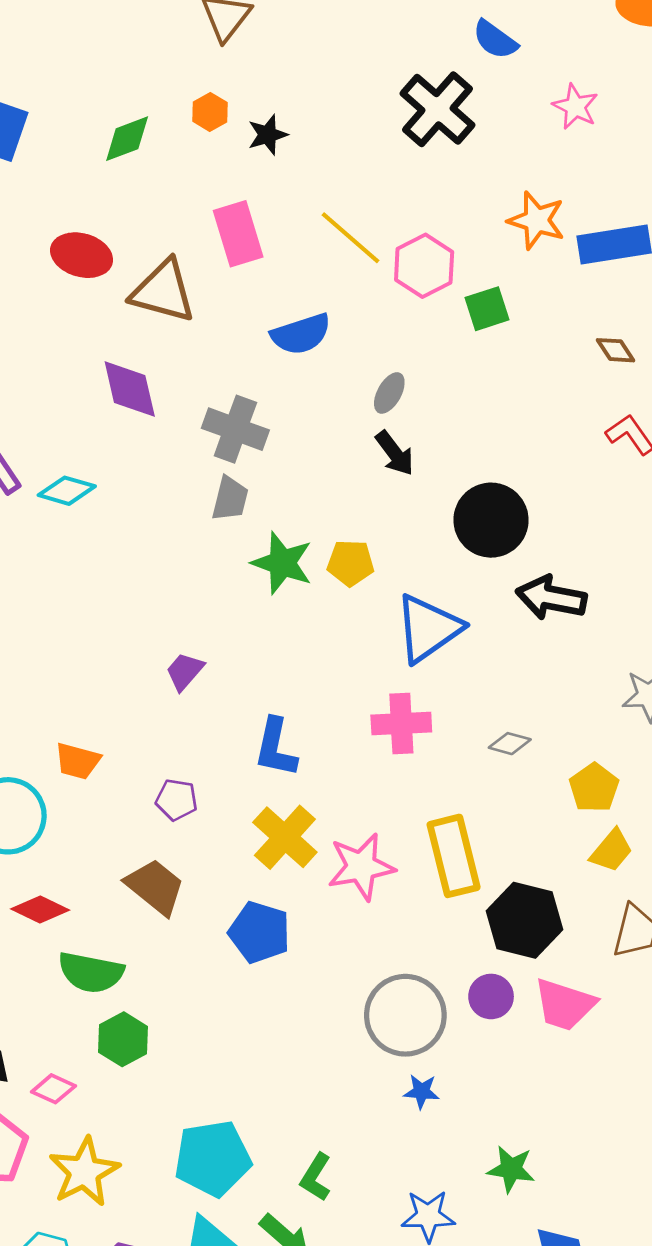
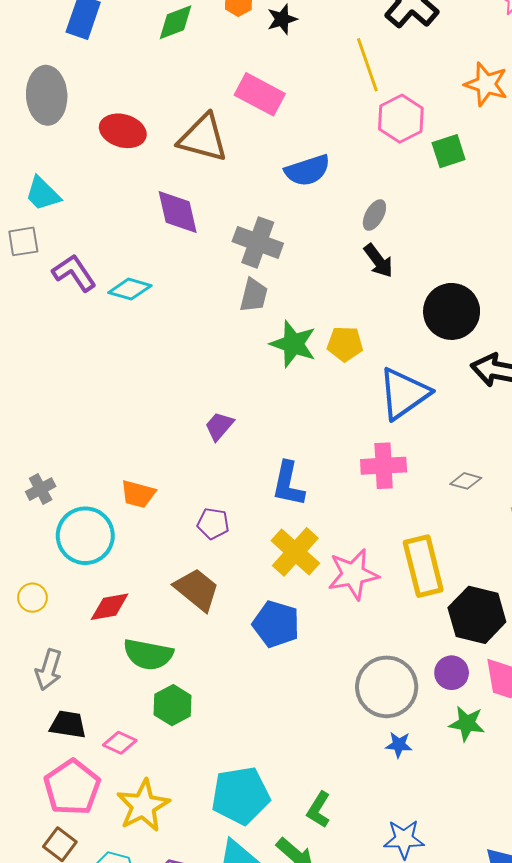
pink rectangle: (238, 234) -> (260, 94), turned -45
yellow line: (351, 238) -> (367, 65), moved, turned 30
red ellipse: (82, 255) -> (123, 131), moved
red diamond: (40, 910) -> (110, 607), turned -36
green star: (511, 1169) -> (467, 723), moved

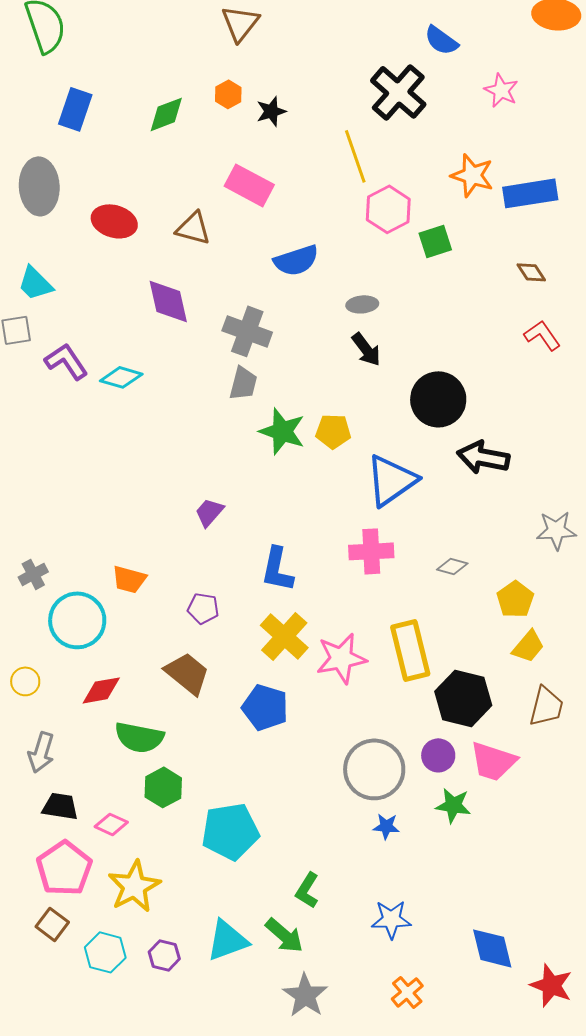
brown triangle: (203, 138) -> (193, 228), size x0.7
gray ellipse: (374, 215) -> (362, 304), turned 56
cyan pentagon: (241, 795) -> (230, 831), moved

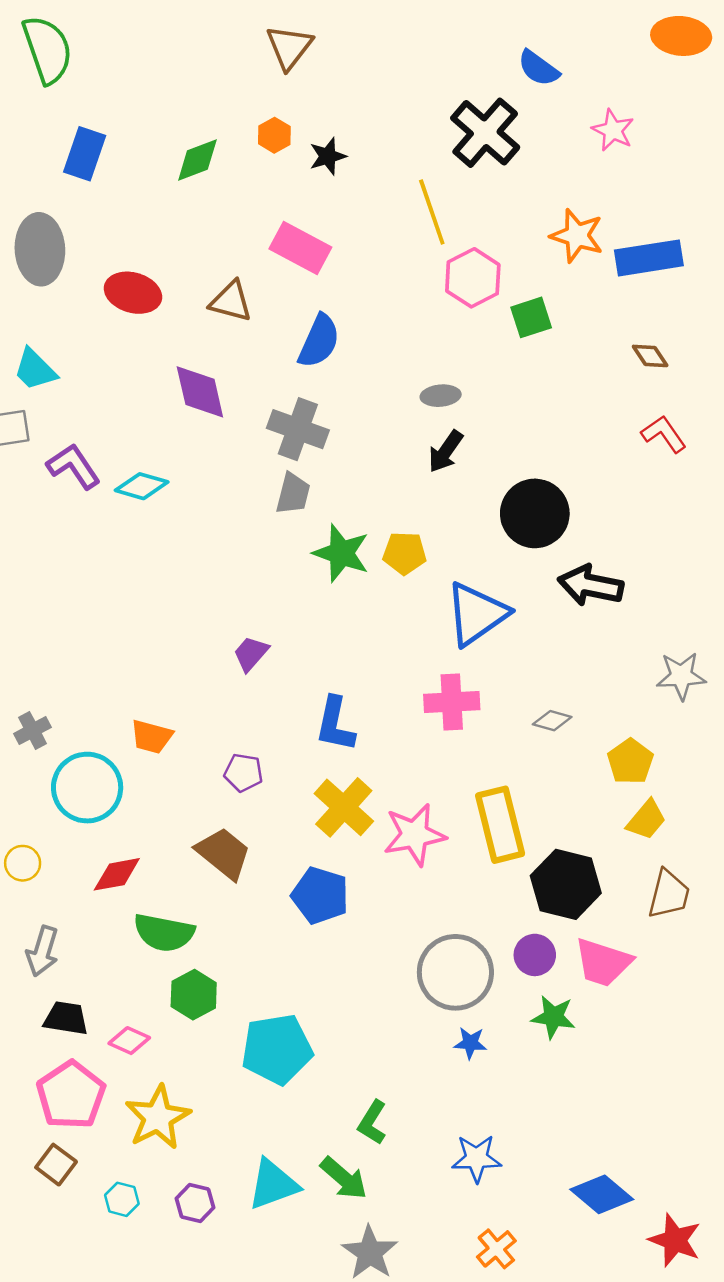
blue semicircle: (296, 260) -> (319, 341), moved, turned -48
black arrow: (366, 349) -> (446, 451), turned 72
blue diamond: (492, 948) -> (602, 1194), turned -36
cyan hexagon: (105, 952) -> (122, 1199), size x0.7

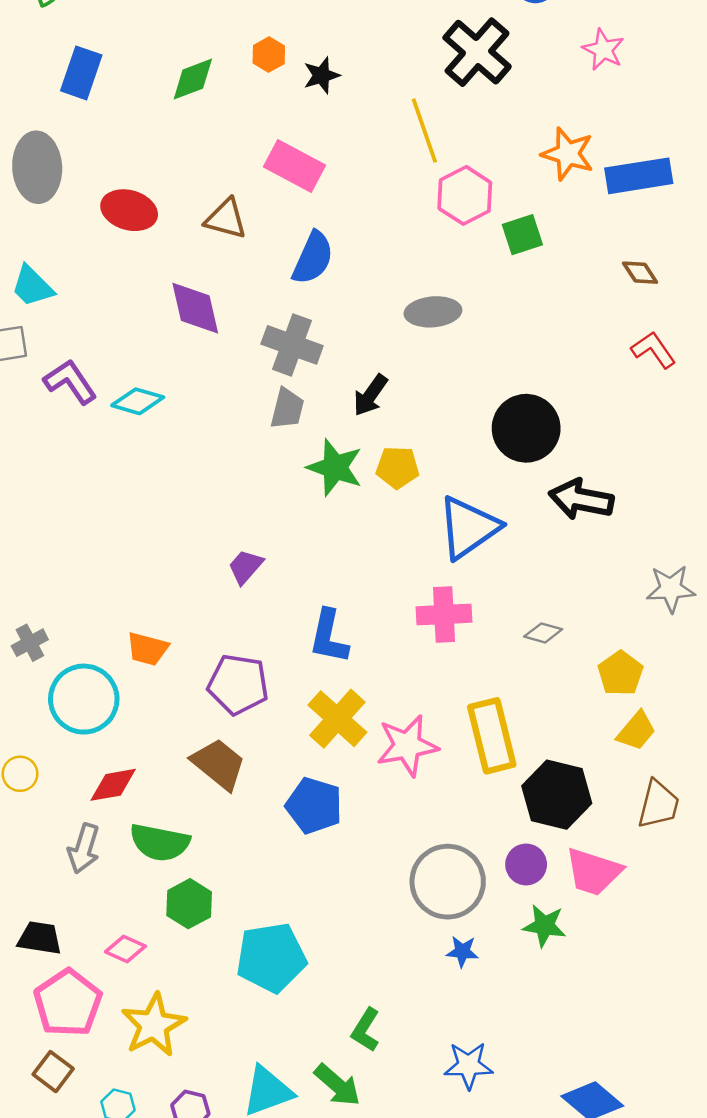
gray ellipse: (441, 396) -> (433, 312), size x1.4
black arrow: (446, 451) -> (370, 395), moved
purple pentagon: (243, 773) -> (238, 684), size x1.6
gray arrow: (42, 951) -> (84, 849), moved
black trapezoid: (66, 1018) -> (40, 938), moved

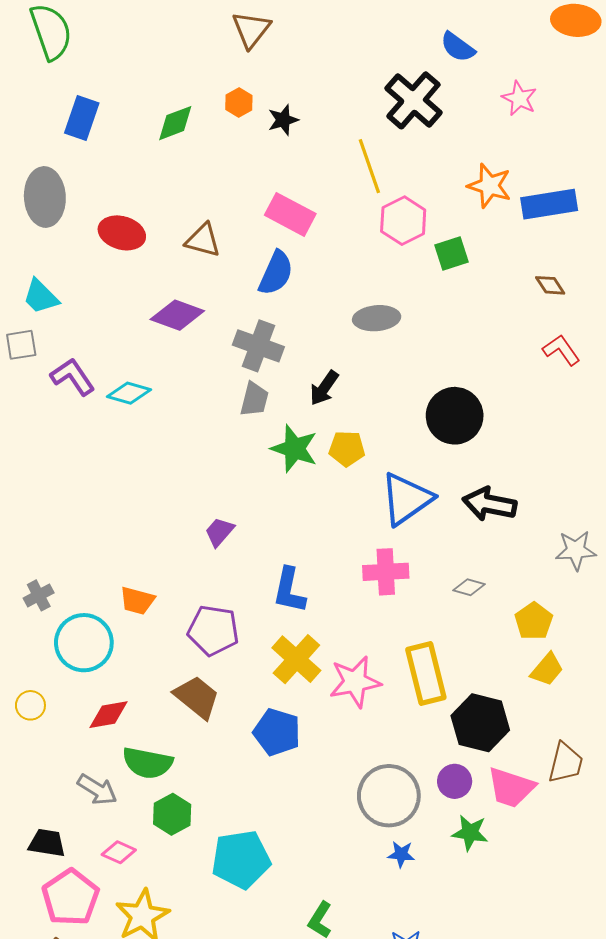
pink rectangle: (295, 166) -> (290, 214), moved
purple diamond: (195, 308) -> (177, 315), turned -57
black arrow: (581, 499) -> (490, 504), moved
brown trapezoid: (658, 804) -> (566, 763), moved
gray arrow: (84, 849) -> (97, 790), moved, turned -75

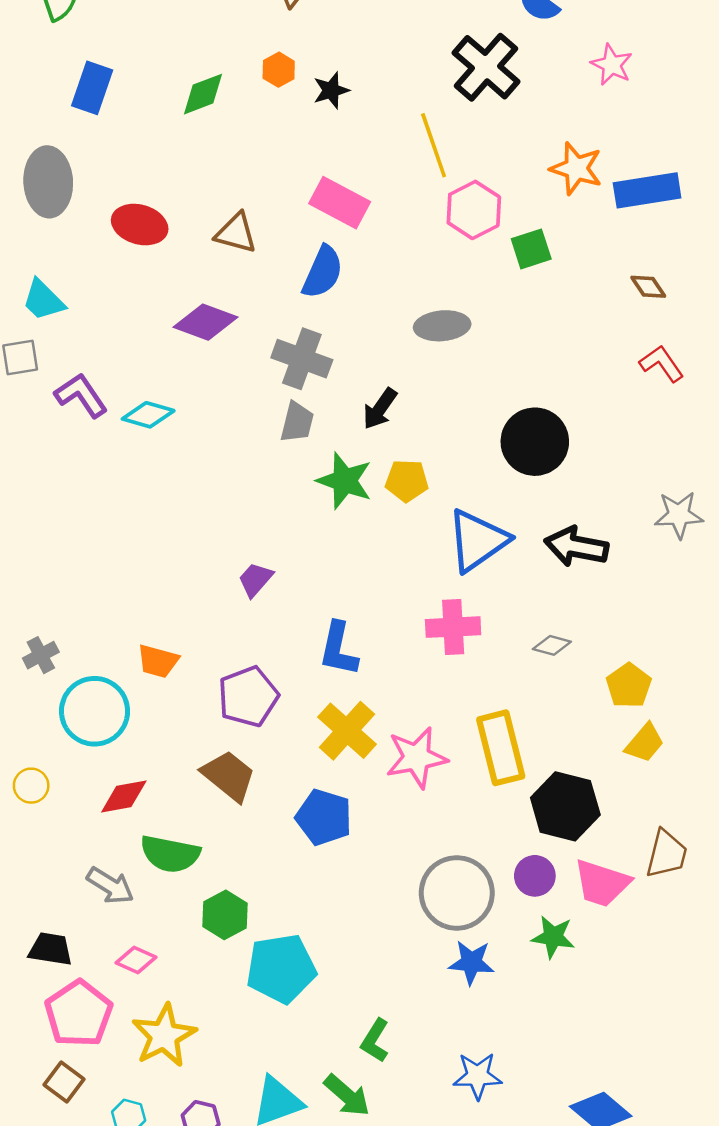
gray star: (576, 550) -> (679, 515), moved
purple pentagon: (213, 630) -> (248, 697), turned -30
green hexagon: (172, 814) -> (225, 915), moved
blue star: (401, 854) -> (471, 962), size x1.4

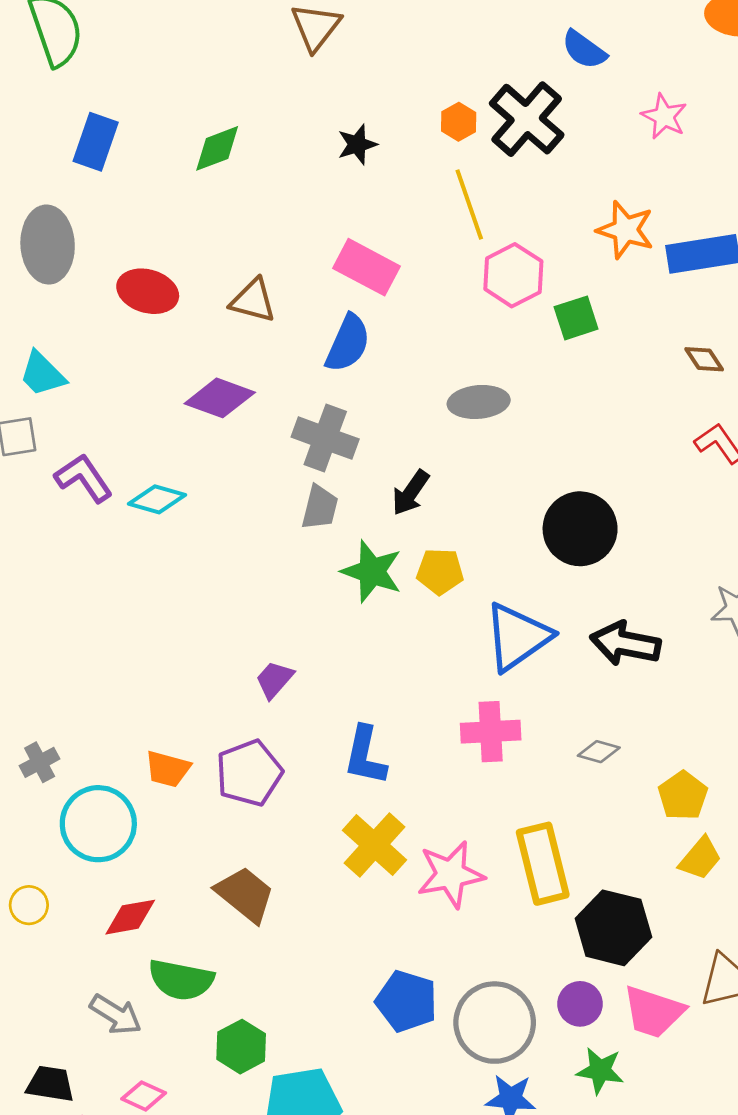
orange hexagon: (279, 70) -> (459, 122), moved
purple pentagon: (248, 697) -> (249, 773), moved
blue pentagon: (324, 817) -> (407, 1001), moved

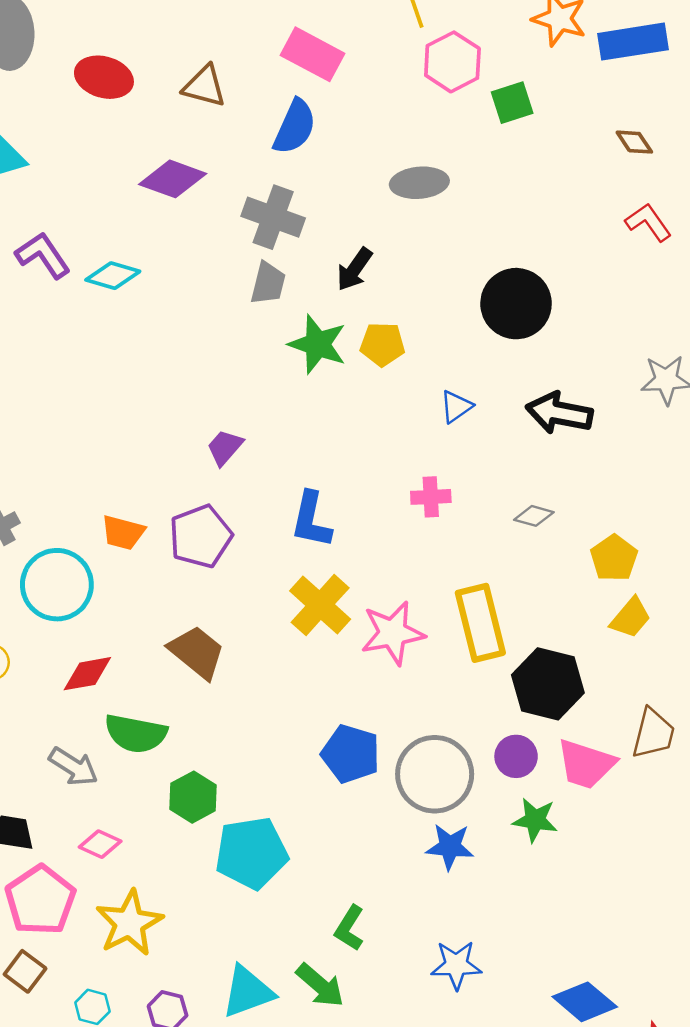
blue triangle: (517, 637) -> (456, 407), size x0.5
pink cross: (491, 732) -> (431, 497), size x0.7

